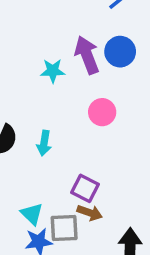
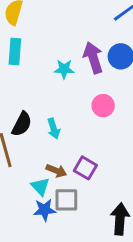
cyan arrow: (44, 143) -> (54, 129), turned -30
brown arrow: (90, 213) -> (56, 171), moved

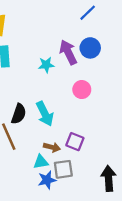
cyan arrow: (54, 129) -> (45, 114), size x1.5
cyan triangle: (40, 187) -> (41, 162), turned -49

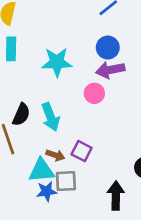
purple arrow: (68, 52) -> (110, 70), moved, turned -80
cyan star: (46, 65) -> (57, 62), size x1.6
cyan triangle: (41, 162) -> (41, 170), size x1.5

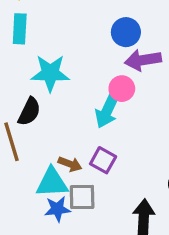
blue circle: (108, 48) -> (126, 32), moved
cyan star: (57, 62) -> (50, 73), moved
cyan arrow: (51, 117) -> (107, 110), moved, turned 44

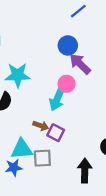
purple arrow: (143, 60) -> (80, 64), turned 55
brown arrow: (70, 164) -> (41, 126), moved
blue star: (57, 209) -> (14, 168), moved

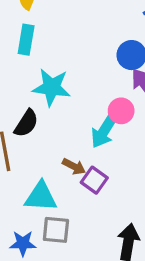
gray square: (42, 158) -> (56, 230), moved
blue star: (14, 168) -> (23, 243), moved

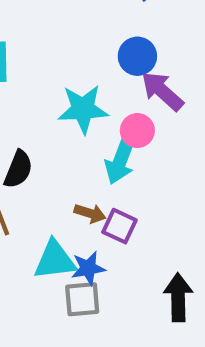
cyan star: (52, 87) -> (83, 109), moved
blue star: (23, 243) -> (88, 268), moved

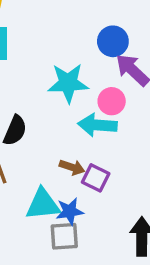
cyan arrow: (120, 160) -> (97, 125), turned 72

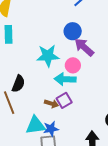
purple square: (96, 178) -> (64, 100), moved, turned 35

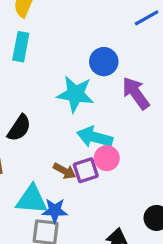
blue circle: (73, 31) -> (104, 62), moved
pink circle: (73, 65) -> (107, 158), moved

